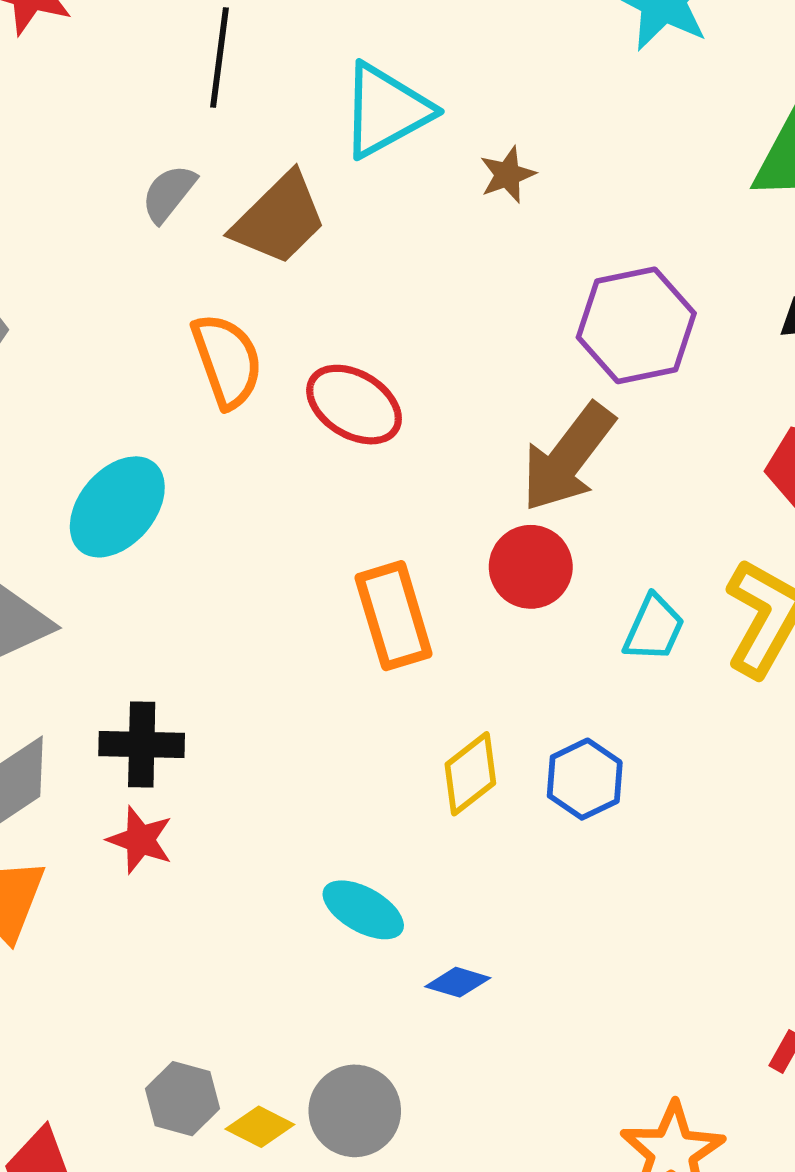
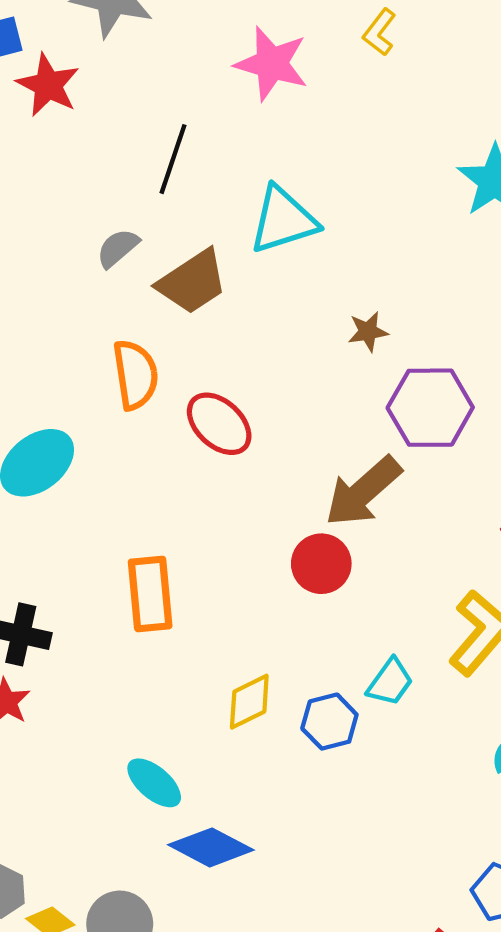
brown star: (508, 175) -> (368, 332), moved
orange rectangle: (394, 616) -> (150, 594), moved
cyan trapezoid: (654, 628) -> (390, 682), moved
blue diamond: (458, 982) -> (211, 847), size x1.8

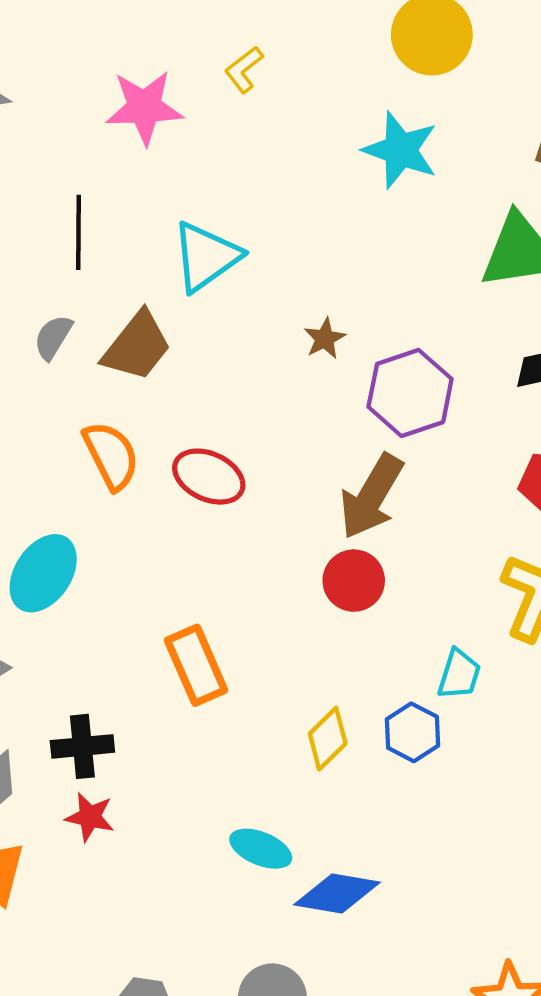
yellow L-shape: (379, 32) -> (244, 70), moved, turned 33

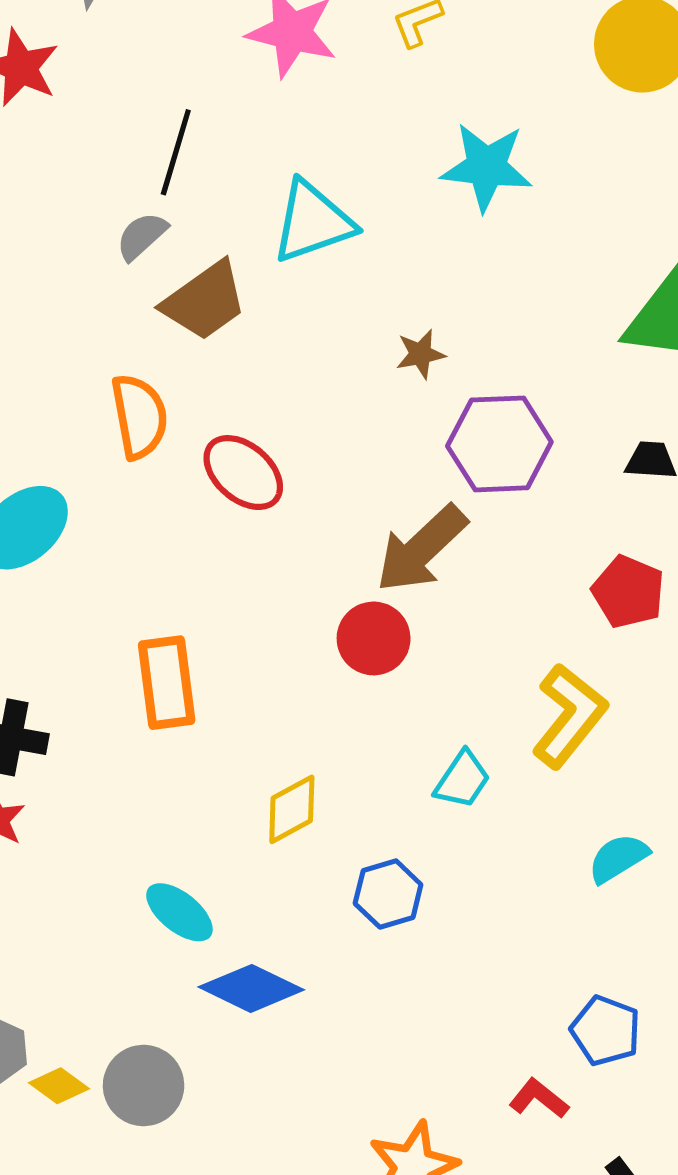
cyan star: (400, 150) -> (486, 167), moved, turned -30
gray semicircle: (53, 337) -> (142, 236), moved
blue hexagon: (413, 732) -> (388, 894), moved

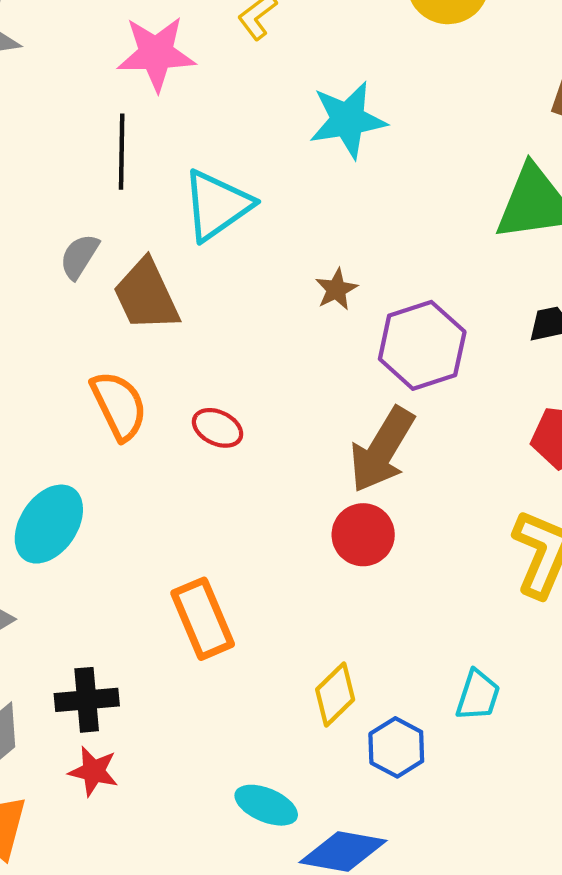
black line: (176, 152) -> (122, 152), moved
brown trapezoid: (205, 301) -> (146, 295), turned 116
red ellipse: (243, 473) -> (218, 428), size x0.7
cyan trapezoid: (462, 780) -> (478, 695), moved
blue hexagon: (388, 894) -> (396, 747), moved

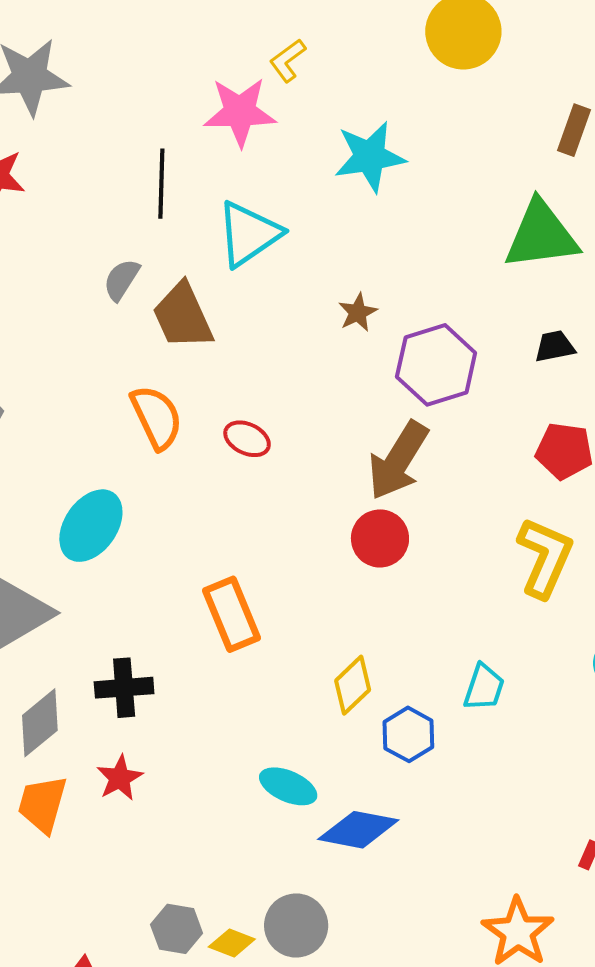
pink star: (156, 53) -> (240, 112), moved
red star: (93, 771) -> (120, 778), moved, turned 30

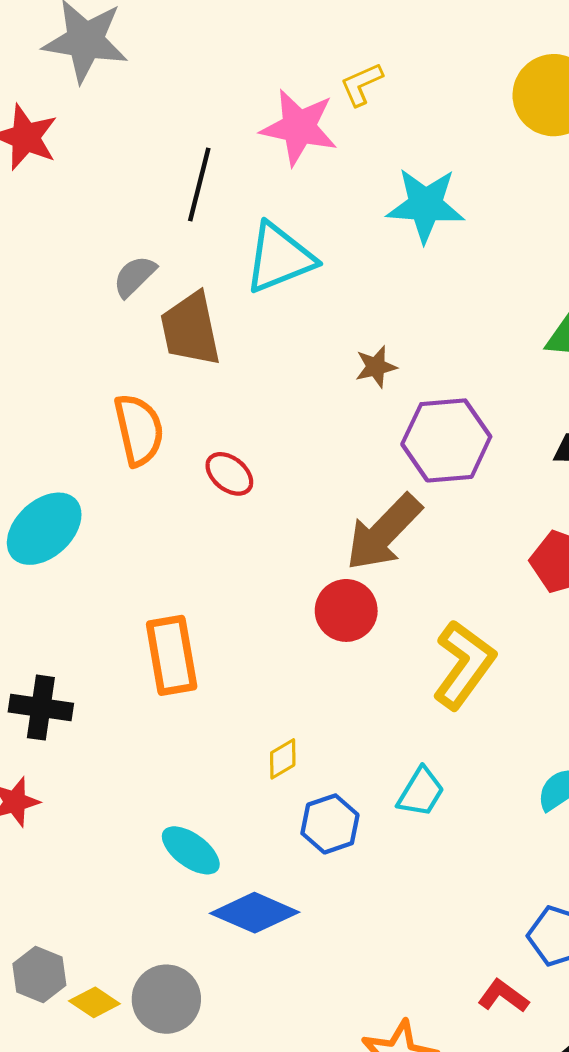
yellow L-shape: (545, 557) -> (464, 665), moved
yellow diamond: (353, 685) -> (283, 759), size x0.7

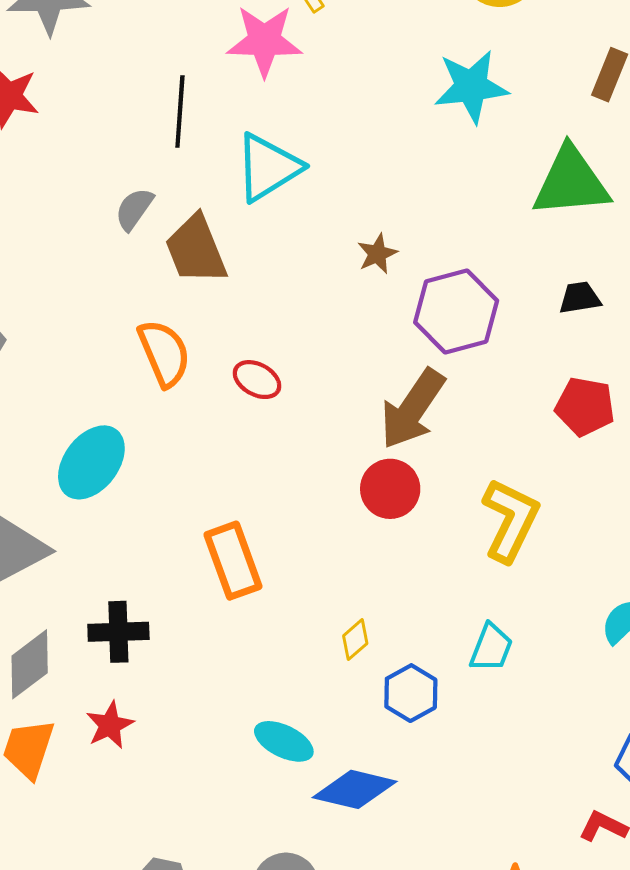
cyan star: (425, 205) -> (471, 87), moved

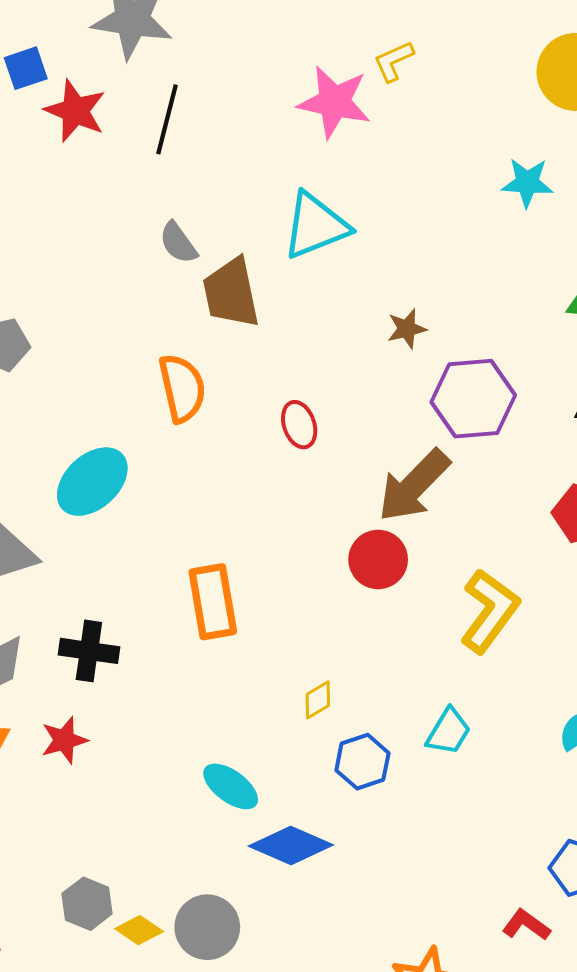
cyan star: (471, 87) -> (527, 183), size x0.7
black line: (180, 111) -> (167, 119), moved
gray semicircle: (134, 209) -> (178, 243), turned -81
red ellipse: (257, 380) -> (299, 425), moved, turned 33

